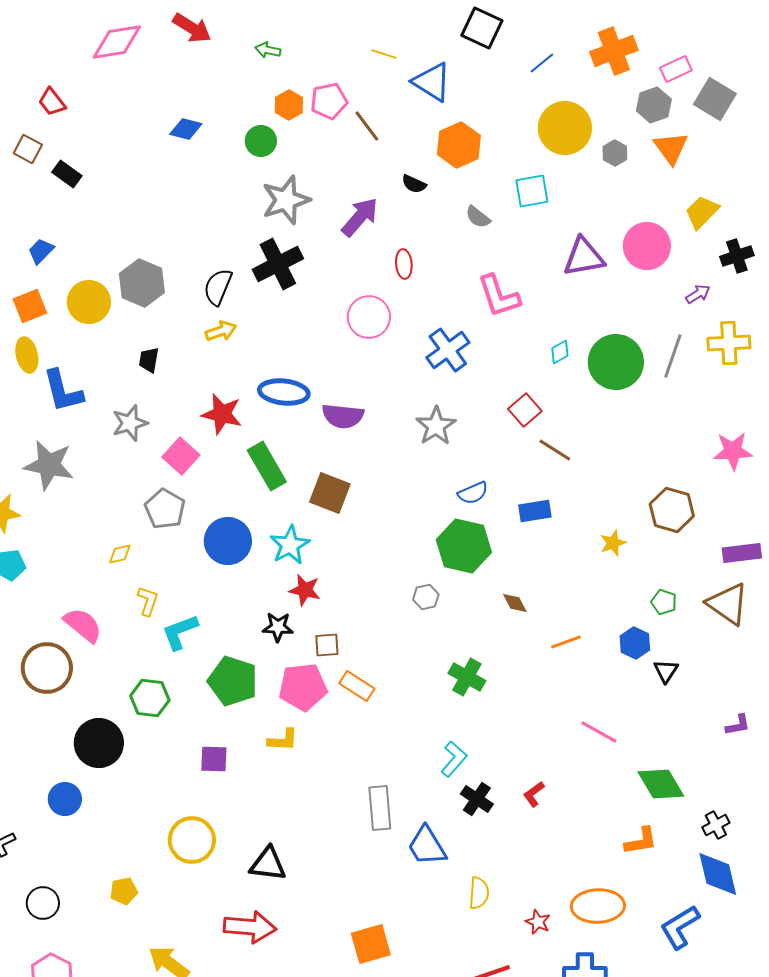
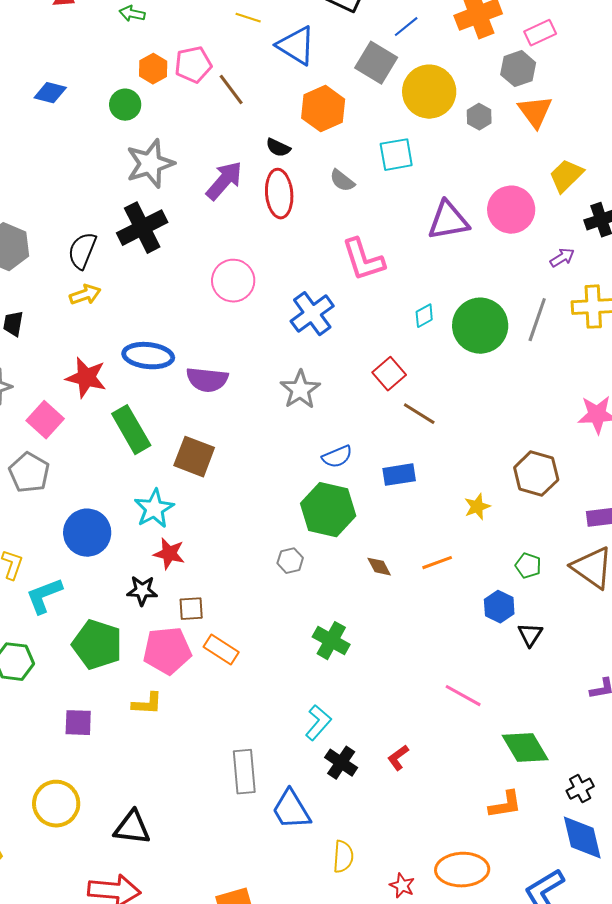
gray square: (715, 99) -> (376, 63), moved
red ellipse: (404, 264) -> (279, 194), moved, size x1.6
blue circle: (228, 541) -> (87, 533), moved
orange line: (566, 642) -> (437, 563), moved

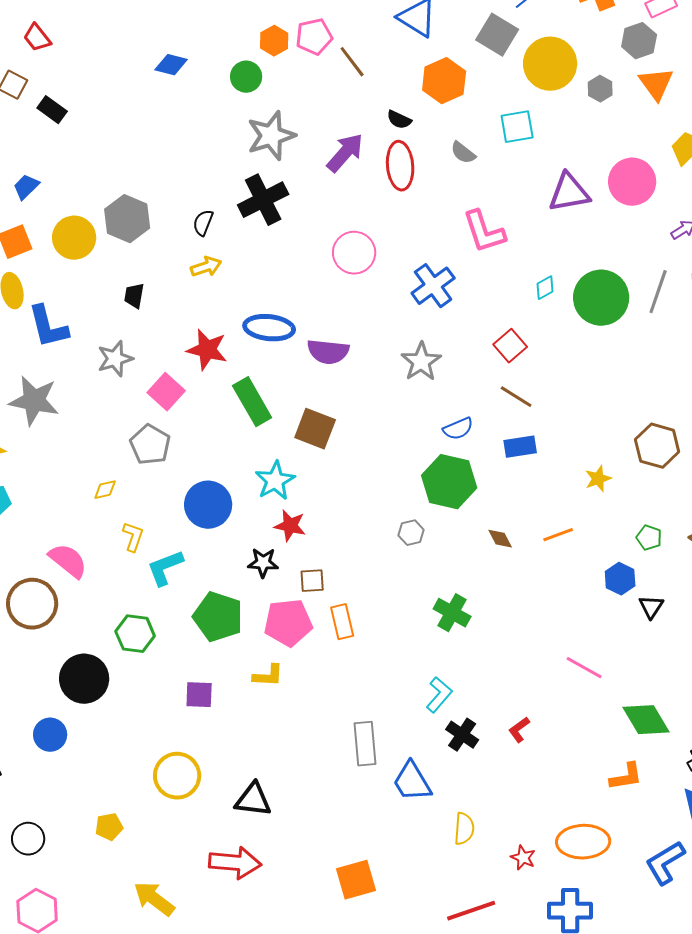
black semicircle: (82, 251) -> (203, 223), size x0.7
brown line: (419, 414) -> (516, 397), moved
orange rectangle: (221, 650) -> (342, 622), turned 44

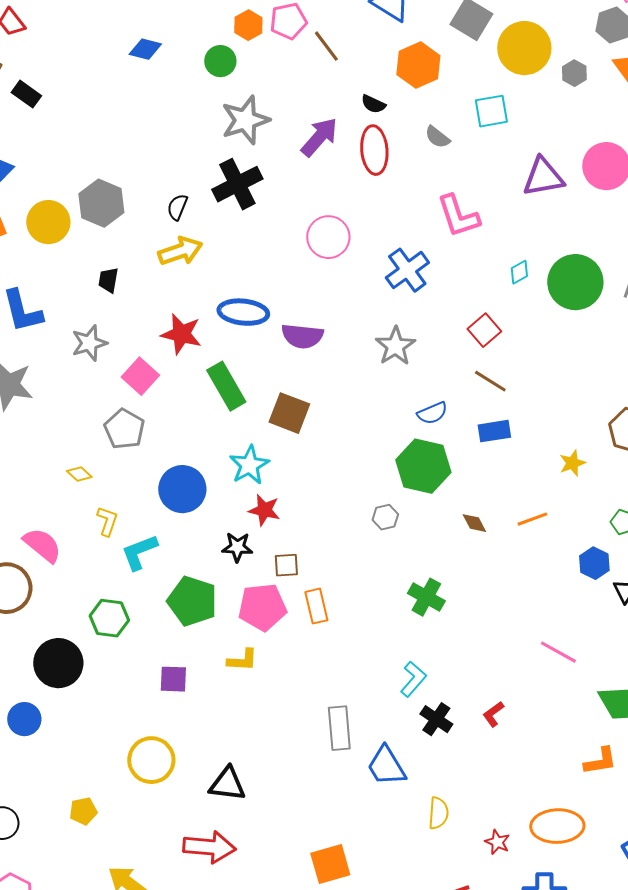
yellow arrow: (206, 267) -> (180, 251), size x1.4
yellow diamond: (105, 490) -> (79, 474), turned 55

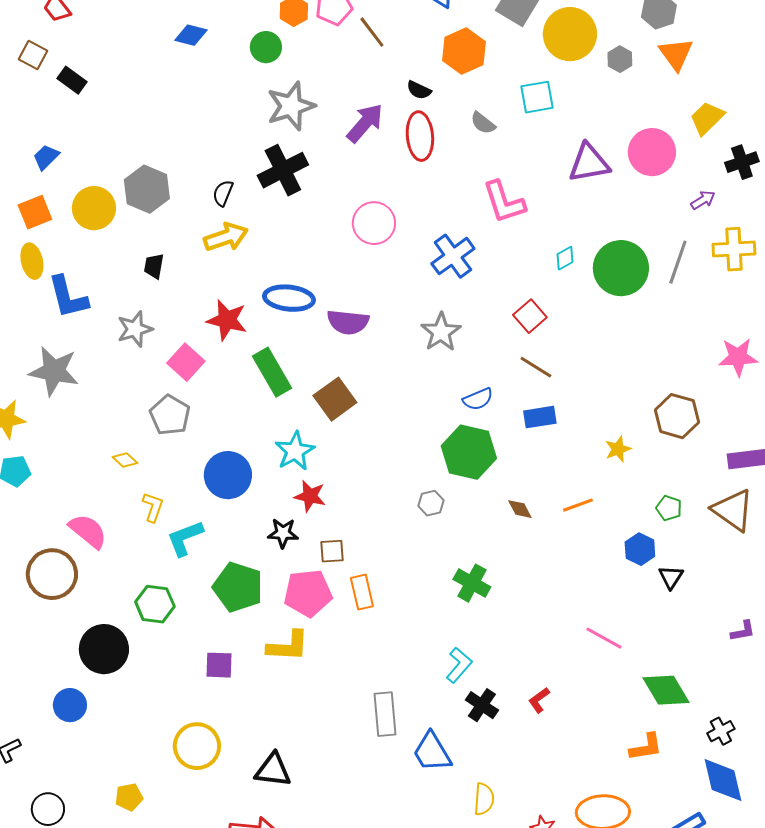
brown square: (289, 413) -> (335, 399), turned 33
yellow L-shape: (242, 660) -> (288, 646), size x1.4

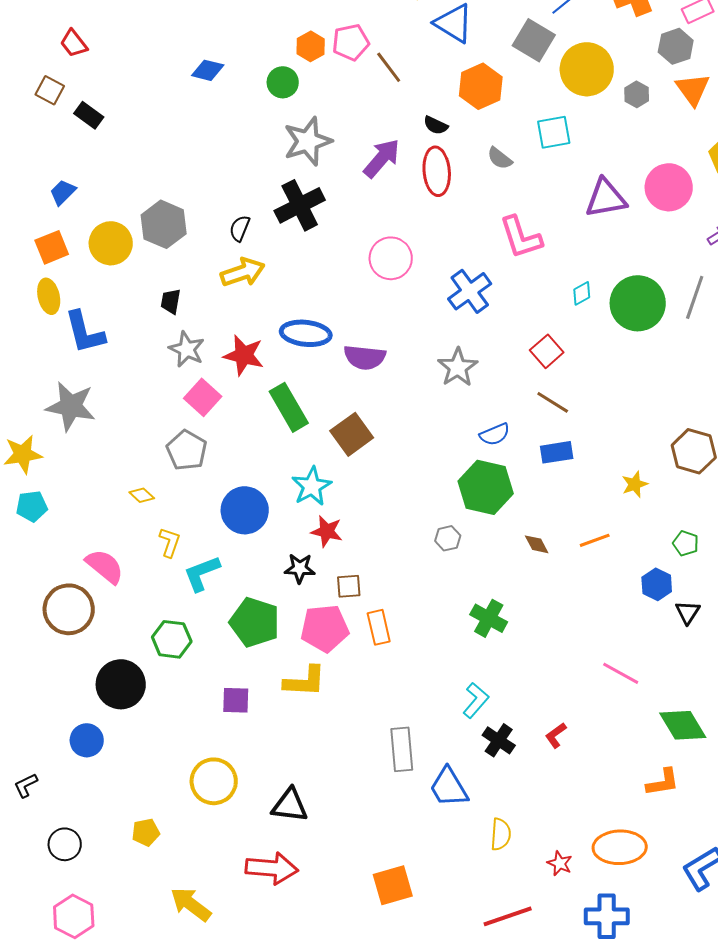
gray star: (135, 329) -> (187, 349), moved, turned -30

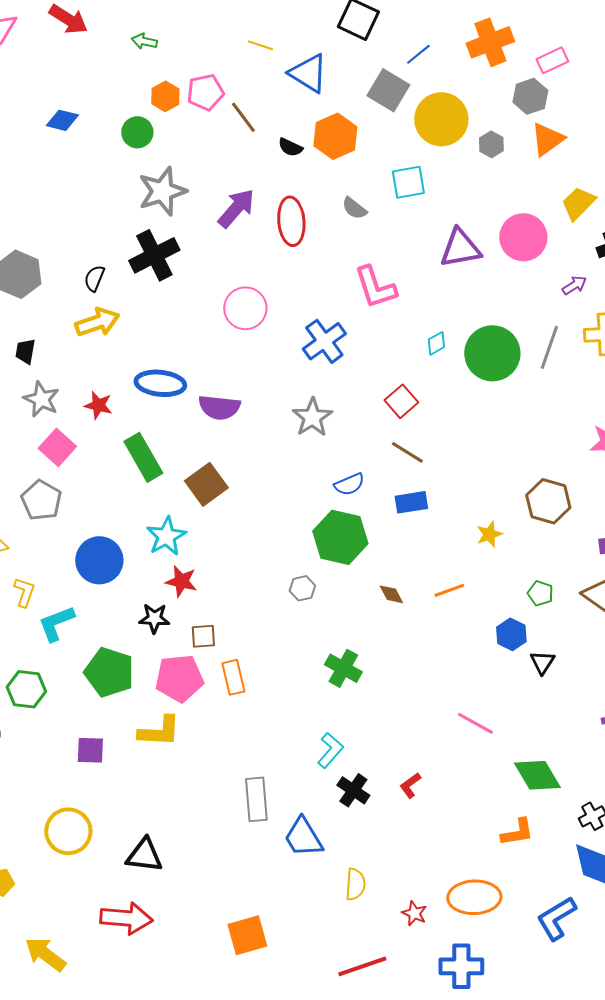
orange triangle: (693, 89) -> (547, 139), turned 30
black semicircle: (436, 125) -> (290, 147), moved
red star: (244, 355) -> (98, 405), size x0.7

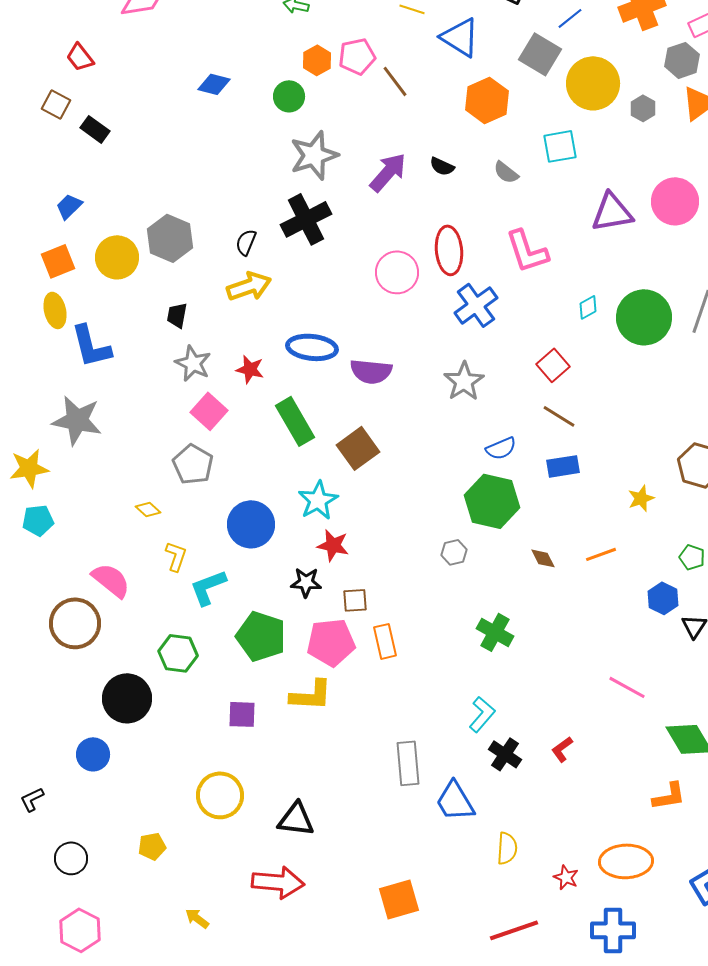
black semicircle: (290, 147) -> (442, 166), moved
red ellipse: (291, 221) -> (449, 250), moved
yellow arrow: (45, 954) -> (197, 918), size x0.6

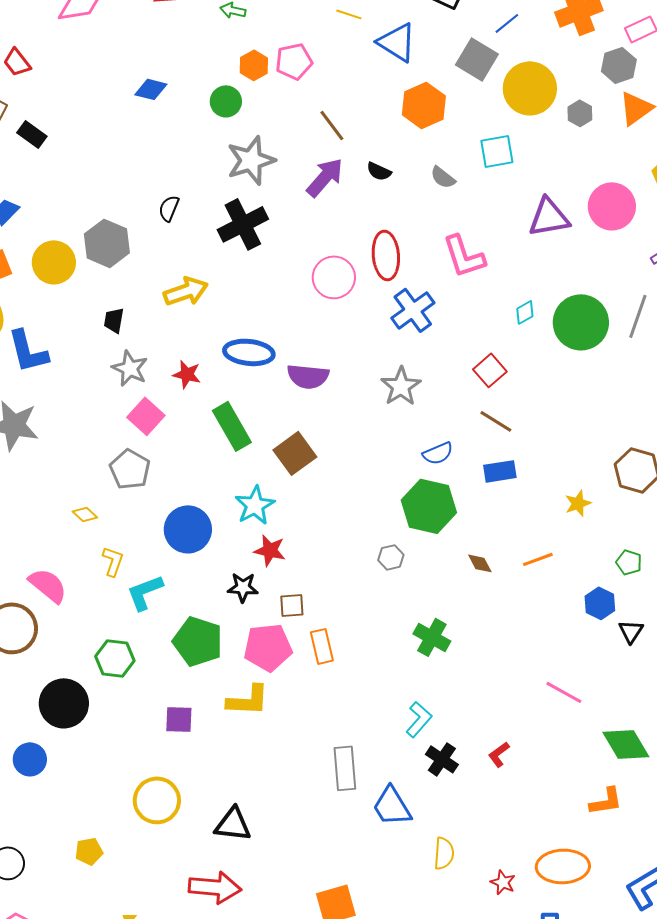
brown line: (395, 81) -> (332, 125), moved
black semicircle: (246, 242) -> (169, 208), moved

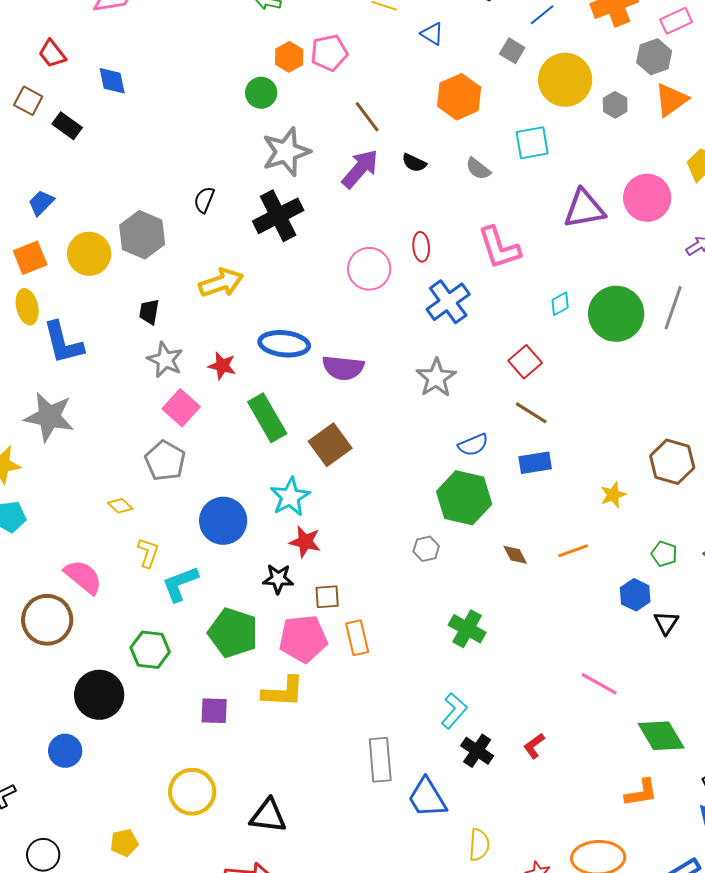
blue triangle: (397, 42) -> (432, 34), size x0.6
gray square: (477, 59) -> (512, 51), size x0.6
blue diamond: (151, 89) -> (112, 81), moved, turned 64
red ellipse: (386, 255) -> (421, 247), size x0.6

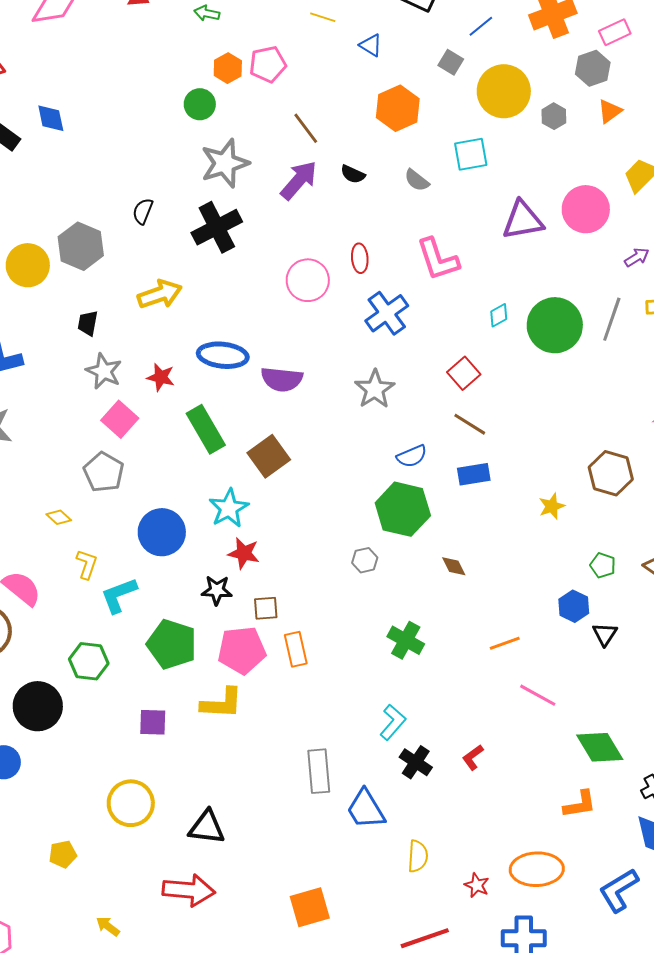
blue diamond: (112, 81) -> (51, 118), moved
orange triangle: (671, 100) -> (610, 111), size x0.7
orange line: (573, 551) -> (505, 643), moved

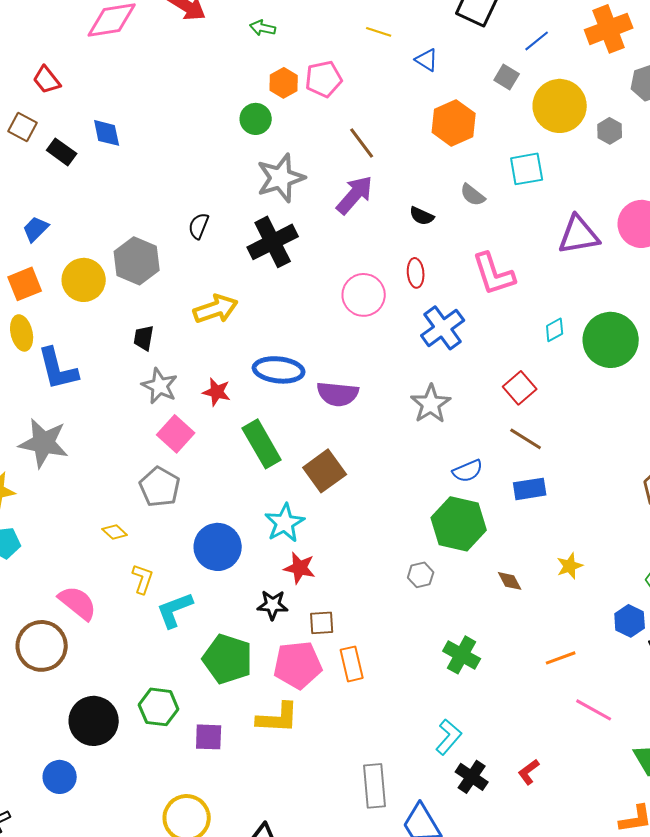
black semicircle: (353, 174) -> (422, 216), moved
yellow star: (552, 506) -> (570, 566), moved
green hexagon: (89, 661) -> (159, 707), moved

